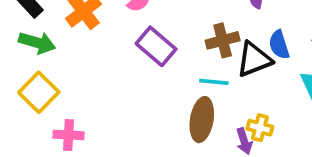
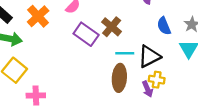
brown cross: (223, 40) -> (112, 27), moved, turned -30
black triangle: (254, 59) -> (149, 56), moved

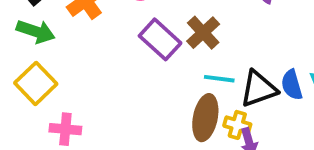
blue semicircle: (164, 26) -> (292, 85), moved
yellow cross: (157, 80) -> (237, 125), moved

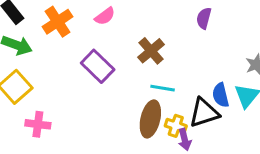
purple rectangle: (160, 39) -> (98, 66), moved
black triangle: (259, 89) -> (204, 113), moved

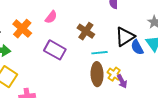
black triangle: (204, 113) -> (125, 37), moved
yellow cross: (176, 126) -> (114, 74), turned 32

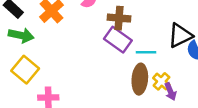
brown cross: (86, 31) -> (119, 18), moved, turned -36
purple rectangle: (55, 50) -> (118, 40), moved

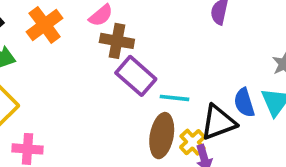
brown cross: (119, 18) -> (117, 41), moved
black triangle: (180, 35) -> (218, 122), moved

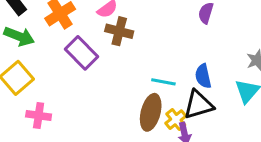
purple rectangle: (136, 76) -> (81, 53), moved
blue semicircle: (244, 103) -> (203, 76), moved

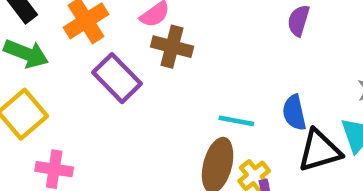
black triangle: (198, 105) -> (319, 151), moved

